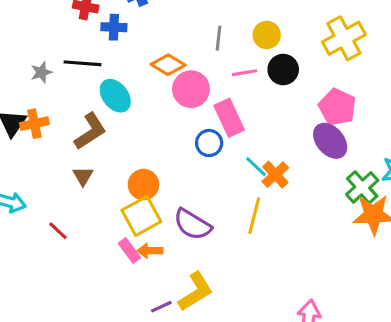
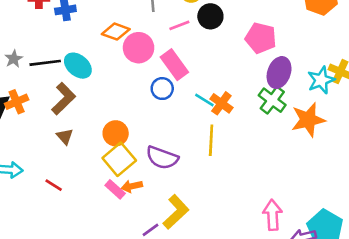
black line: (82, 63) -> (45, 63), moved
purple ellipse: (330, 141) -> (279, 73), moved, turned 72
green cross: (362, 187) -> (272, 100), moved

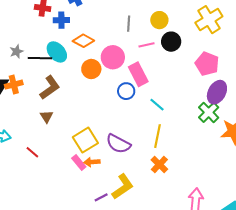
orange diamond: (116, 32) -> (83, 41), moved
cyan ellipse: (78, 66) -> (57, 52), moved
orange cross: (221, 103) -> (159, 165), moved
orange circle: (116, 133) -> (91, 69), moved

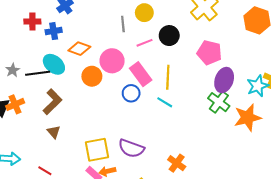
yellow circle: (159, 20) -> (144, 13), moved
yellow line: (158, 136) -> (168, 77), moved
yellow square: (85, 140) -> (97, 150), turned 30

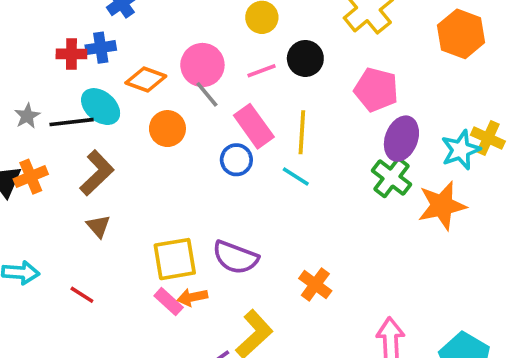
red cross: (32, 22) -> (71, 54), moved
gray line: (123, 24) -> (207, 94), moved, turned -35
pink circle: (112, 61) -> (202, 65), moved

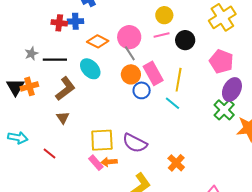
pink line: (262, 71) -> (162, 35), moved
cyan ellipse: (101, 107) -> (90, 69), moved
orange circle: (167, 129) -> (131, 74), moved

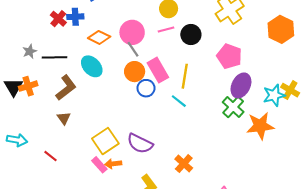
red cross: (59, 23) -> (58, 19), turned 35
yellow square: (102, 140) -> (105, 141), turned -30

